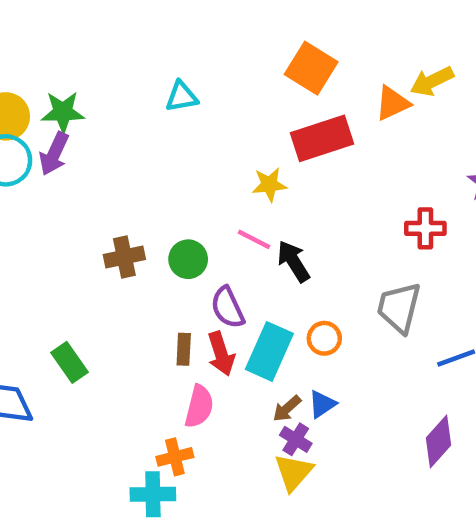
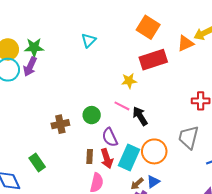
cyan triangle: (182, 97) -> (89, 40), turned -35
brown cross: (124, 257) -> (60, 124), moved
orange circle: (324, 338) -> (154, 151), size x1.6

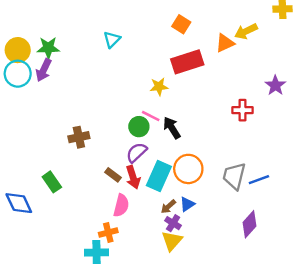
orange square: (148, 27) -> (181, 24), size x0.7
green circle: (92, 115) -> (139, 127), moved
purple semicircle: (110, 137) -> (137, 152), turned 72
gray trapezoid: (189, 137) -> (234, 176), moved
brown rectangle: (90, 156) -> (113, 175), turned -56

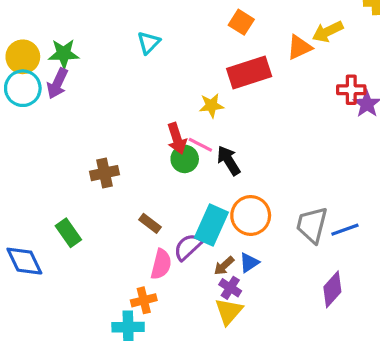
red cross: (242, 110) -> (351, 90), moved
purple semicircle: (137, 152) -> (188, 247), moved
red arrow: (133, 177) -> (177, 138), moved

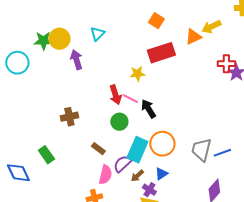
yellow circle: (23, 57) -> (59, 39), moved
purple arrow: (57, 83) -> (76, 60), moved, turned 138
green circle: (185, 159) -> (119, 122), moved
brown arrow: (224, 266) -> (137, 176), moved

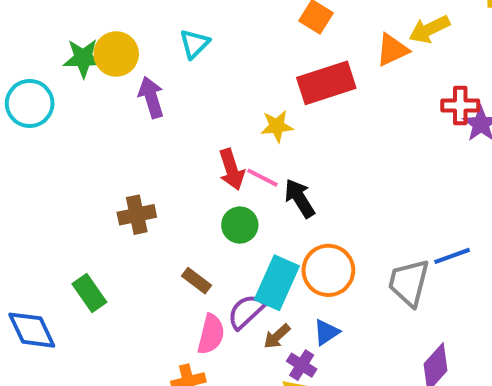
blue line: (222, 153) -> (452, 256), moved

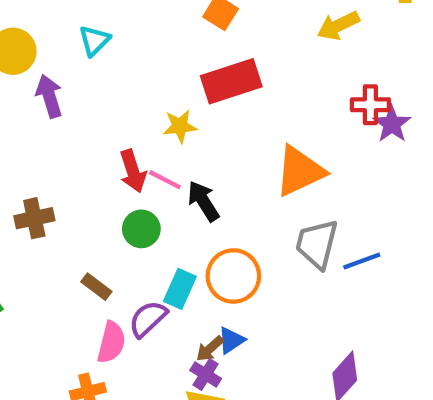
orange triangle: (392, 50) -> (300, 171), moved, size x1.5
cyan rectangle: (277, 283) -> (180, 289), size x0.7
gray trapezoid: (409, 283) -> (317, 244), moved
brown arrow: (277, 336) -> (210, 349), moved

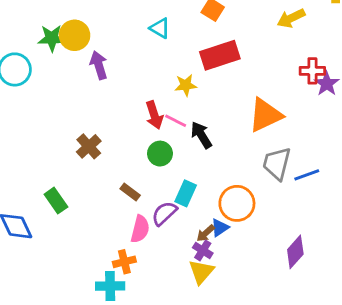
cyan triangle: (94, 41) -> (160, 28), moved, turned -45
brown cross: (34, 218) -> (89, 146), turned -30
orange circle: (233, 276) -> (237, 203), moved

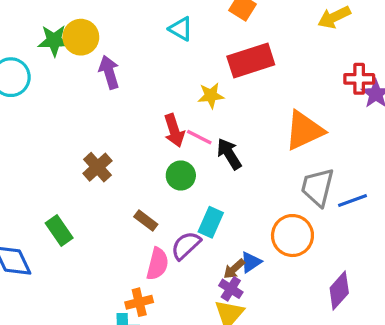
orange circle: (237, 203) -> (292, 236), moved

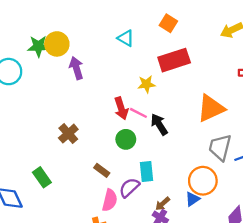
cyan rectangle: (211, 222) -> (146, 172), turned -30
blue triangle: (251, 262) -> (192, 199), moved

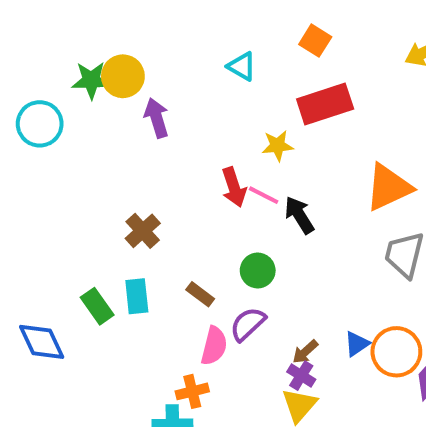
green circle: (126, 139) -> (258, 271), moved
cyan rectangle: (146, 172) -> (137, 296), moved
orange circle: (203, 181) -> (396, 352), moved

